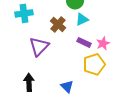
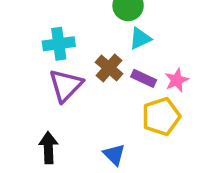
cyan cross: (24, 13) -> (59, 44), moved
brown cross: (58, 24) -> (109, 68), moved

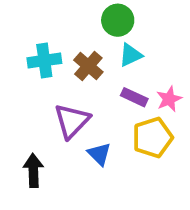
brown cross: (109, 68) -> (88, 66), moved
purple triangle: (66, 85) -> (72, 121), moved
blue triangle: (114, 155) -> (99, 154), moved

